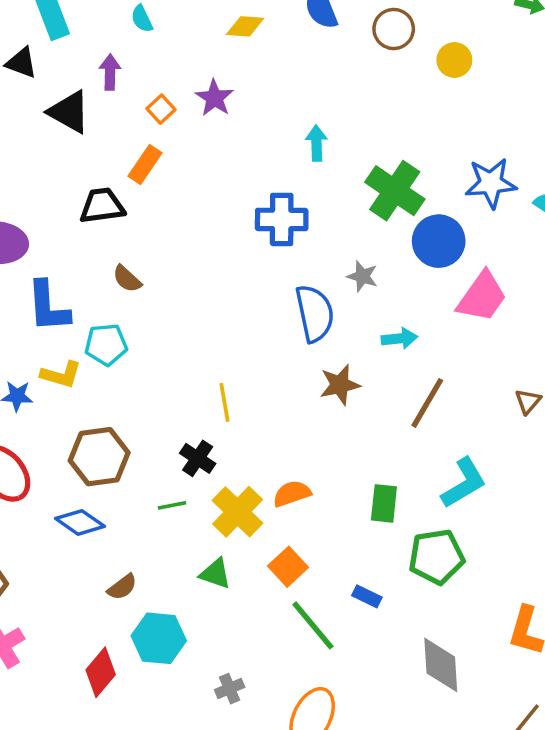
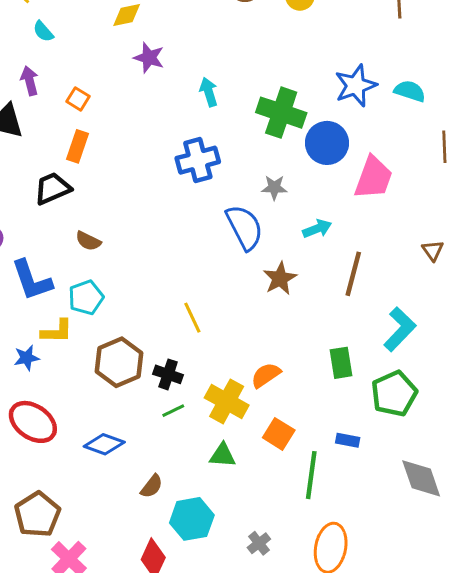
purple star: (214, 98) -> (149, 58), moved
brown hexagon: (99, 457) -> (119, 362), moved
black cross: (198, 458) -> (168, 374), moved
green line: (313, 625) -> (311, 475), turned 63

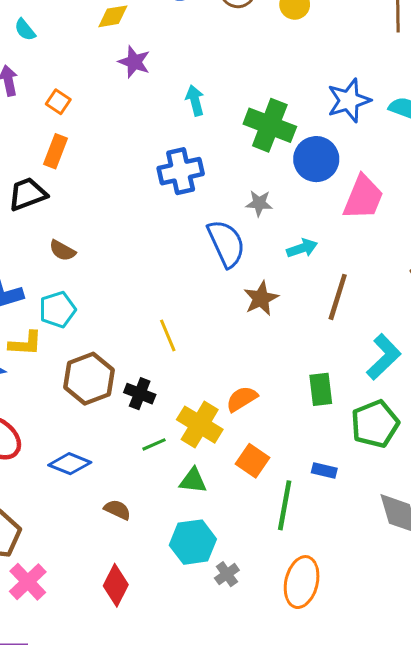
green line: (173, 411) -> (154, 444), moved
brown semicircle: (152, 486) -> (117, 510), turned -105
cyan hexagon: (192, 519) -> (193, 542), moved

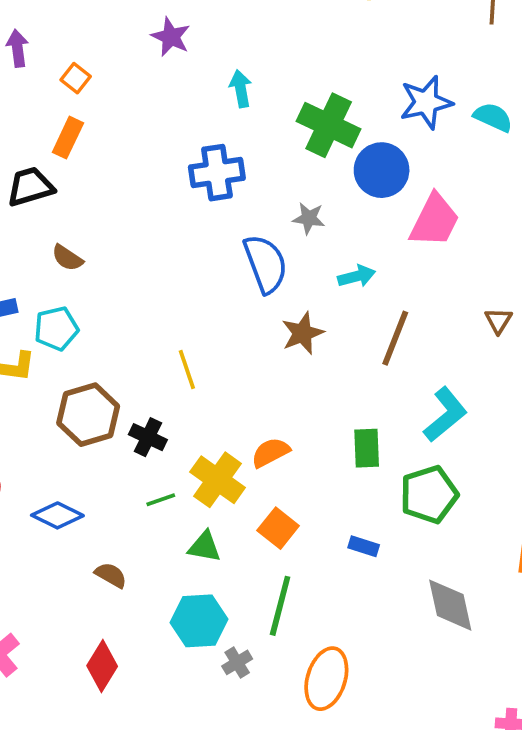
green line: (285, 505) -> (280, 606), moved

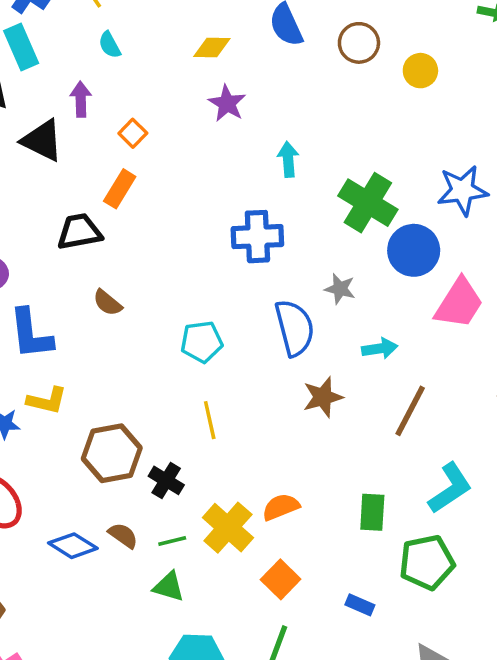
cyan pentagon: (56, 329) -> (202, 342), moved
green triangle: (204, 547) -> (169, 587), moved
brown semicircle: (111, 575) -> (123, 535), moved

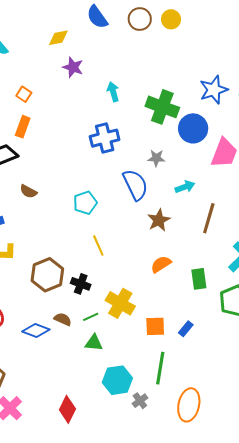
yellow circle: (420, 71) -> (171, 19), moved
orange semicircle: (281, 507) -> (161, 264), moved
orange square: (281, 579) -> (155, 326), turned -35
blue rectangle: (360, 605) -> (186, 329), moved, turned -63

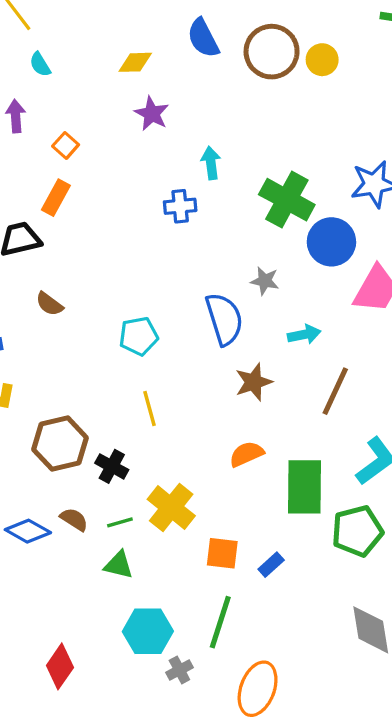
brown circle: (140, 19) -> (272, 52), size x1.4
blue cross: (105, 138) -> (180, 206), moved, size x0.7
green rectangle: (199, 279) -> (305, 487), size x1.6

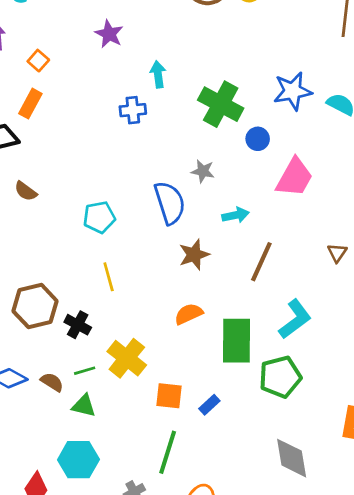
blue circle: (331, 242) -> (258, 139), size x0.6
brown semicircle: (74, 519) -> (52, 382), moved
cyan hexagon: (148, 631) -> (78, 460), moved

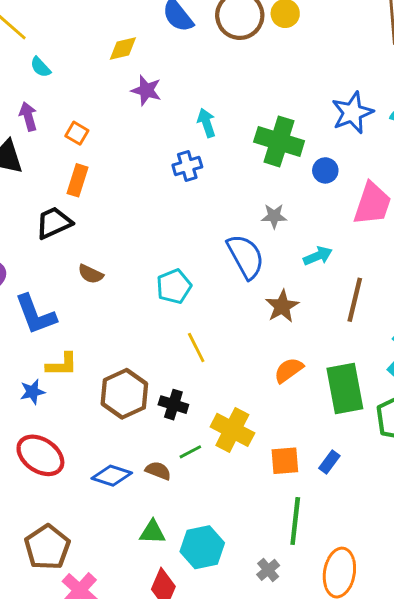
green triangle: (84, 406) -> (152, 532), moved

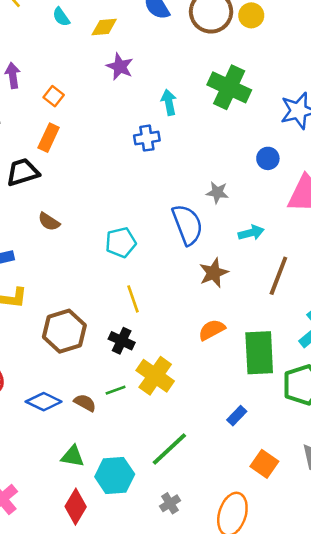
cyan semicircle: (40, 67) -> (61, 17), moved
green cross: (279, 141) -> (229, 87), moved
black cross: (173, 405) -> (122, 341), moved
orange square: (285, 461) -> (264, 464), moved, turned 32
green line: (295, 521) -> (169, 449), moved, turned 33

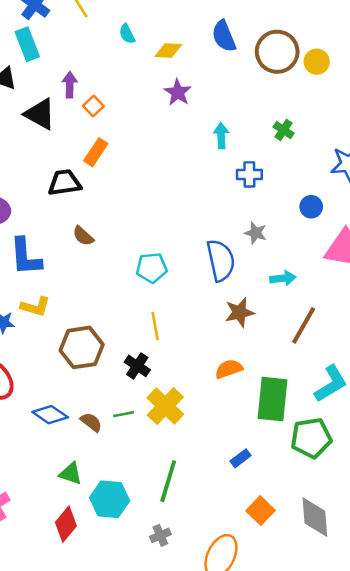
green cross: (229, 87) -> (284, 130), size x0.5
orange square: (54, 96) -> (93, 106), moved
blue cross: (147, 138) -> (249, 174), moved
green line: (169, 449) -> (168, 481), turned -39

